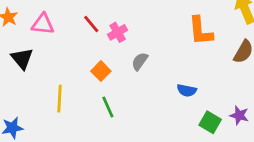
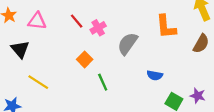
gray semicircle: (140, 61) -> (128, 44), moved, size x1.5
yellow line: (59, 99) -> (38, 82), moved, turned -60
green line: (108, 107) -> (103, 82), moved

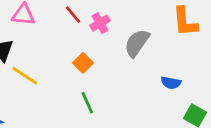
yellow line: (38, 82) -> (25, 76), moved
green line: (103, 82) -> (87, 103), moved

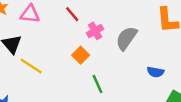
pink cross: (100, 23) -> (95, 31), moved
green line: (87, 103) -> (97, 84), moved

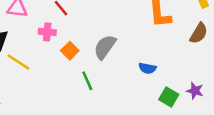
pink cross: (95, 31) -> (47, 32), moved, turned 35
gray semicircle: (126, 38) -> (105, 47), moved

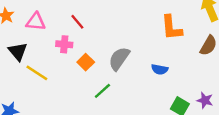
blue semicircle: (147, 68) -> (160, 69), moved
green line: (87, 81) -> (102, 91), turned 72

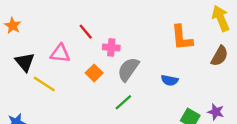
pink triangle: (36, 22) -> (60, 54), moved
pink cross: (64, 44) -> (111, 47), moved
green line: (102, 91) -> (123, 102), moved

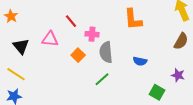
orange L-shape: (182, 38) -> (133, 19), moved
gray semicircle: (128, 69) -> (106, 52), turned -40
yellow line: (44, 84) -> (16, 74), moved
purple star: (216, 112) -> (178, 75), moved

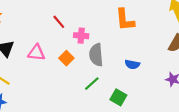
pink triangle: (50, 39) -> (36, 53), moved
green square: (157, 92) -> (118, 97), moved

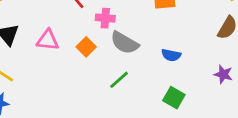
gray semicircle: (96, 55) -> (125, 43), turned -55
green square: (118, 97) -> (174, 98), moved

